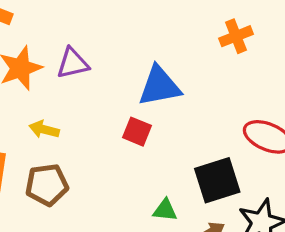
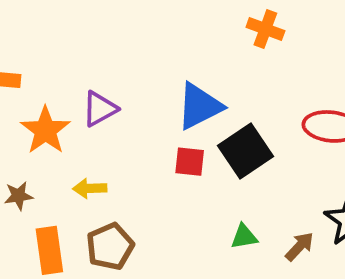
orange cross: (236, 36) -> (265, 29), turned -32
black square: (217, 180) -> (246, 151), moved

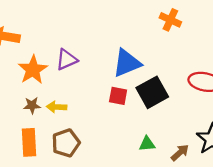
brown star: (19, 196) -> (32, 105), moved

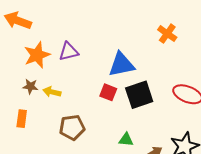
orange rectangle: (29, 142) -> (22, 119), size x0.7
brown pentagon: (66, 143) -> (72, 127), moved

